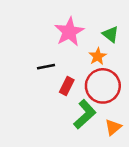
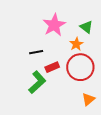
red rectangle: (67, 86) -> (52, 67), turned 40
green L-shape: (85, 114) -> (37, 82), moved

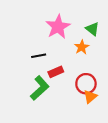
red circle: (80, 67) -> (86, 84), moved, size x0.7
orange triangle: (88, 99) -> (90, 97), moved

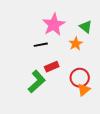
black line: (39, 56) -> (41, 45), moved

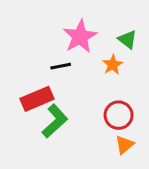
red rectangle: (52, 67) -> (37, 99), moved, size x1.5
orange triangle: (84, 90) -> (124, 145), moved

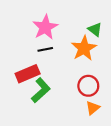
pink star: (80, 37) -> (45, 27), moved
orange star: (113, 65) -> (84, 48), size x1.6

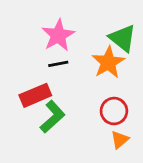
green triangle: (95, 29) -> (123, 38), size x1.5

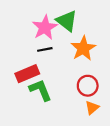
green triangle: (123, 38) -> (67, 21), moved
green L-shape: (53, 117) -> (40, 90), turned -70

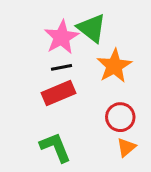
red rectangle: (27, 74) -> (58, 93), moved
green L-shape: (40, 90) -> (55, 147), moved

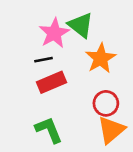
black line: (61, 67) -> (44, 60), moved
orange triangle: (126, 147) -> (111, 130), size x1.6

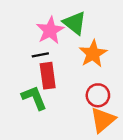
red rectangle: (52, 82) -> (48, 76), turned -75
green L-shape: (49, 130) -> (34, 98), moved

